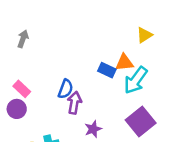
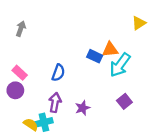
yellow triangle: (144, 35) -> (139, 23), moved
purple arrow: (74, 103) -> (55, 102), moved
purple square: (141, 121) -> (124, 101), size x0.6

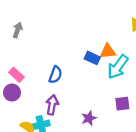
purple square: (124, 101) -> (122, 104), turned 32
purple star: (83, 108) -> (89, 118), moved

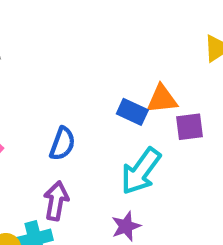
cyan arrow: (118, 67) -> (141, 171), moved
purple square: (122, 104) -> (190, 127), moved

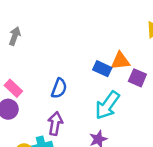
purple square: (190, 127) -> (137, 78), turned 30

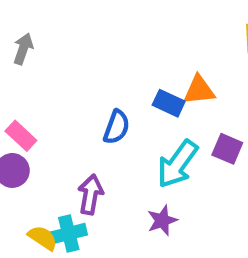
purple square: (137, 78) -> (227, 149), moved
blue semicircle: (59, 88) -> (117, 127), moved

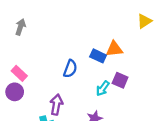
purple square: (227, 149) -> (120, 80), moved
cyan arrow: (177, 164) -> (103, 88), size x0.6

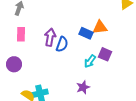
pink rectangle: (19, 73) -> (21, 34), moved, turned 48
purple arrow: (56, 105) -> (50, 37), moved

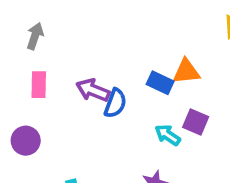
purple arrow: (50, 37) -> (93, 90), turned -78
cyan arrow: (90, 61) -> (168, 135), turned 88

